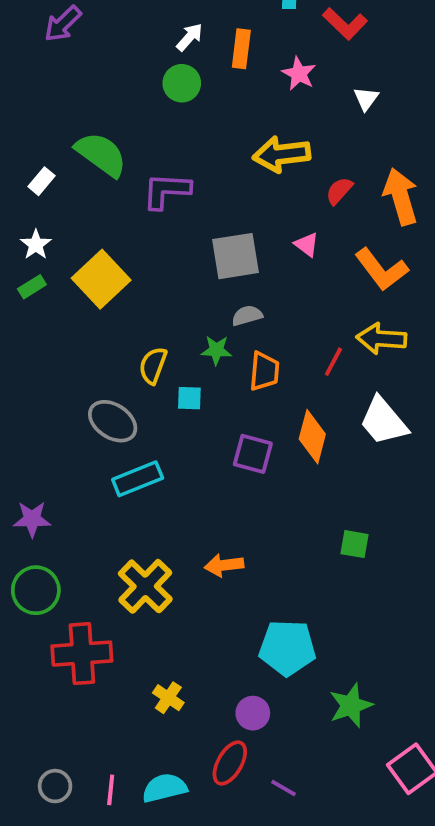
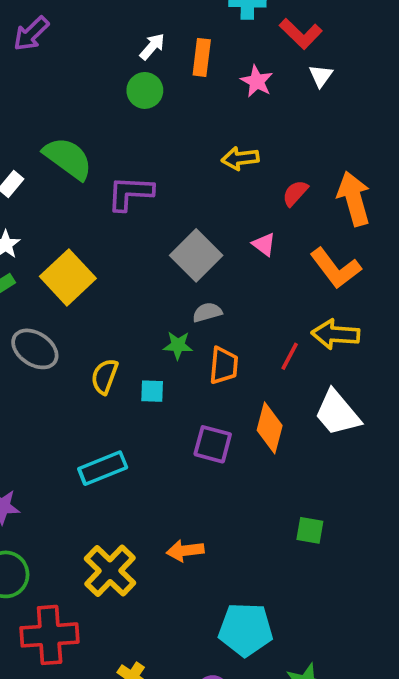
white triangle: (366, 99) -> (321, 76), moved
yellow arrow: (282, 154) -> (240, 158), size x0.7
gray square: (236, 256) -> (196, 255), turned -36
yellow semicircle: (153, 366) -> (105, 376), moved
gray ellipse: (113, 421) -> (35, 349), moved

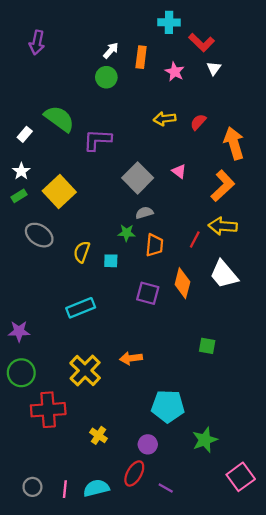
purple arrow: (31, 34) -> (37, 43), turned -35
red semicircle: (295, 193) -> (198, 122), moved
orange L-shape: (336, 268) -> (223, 186), turned -96

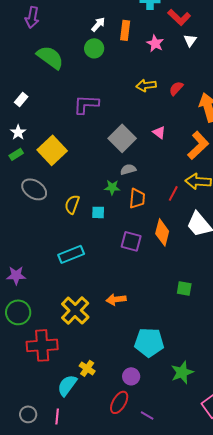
green semicircle: (59, 119) -> (50, 57), moved
cyan semicircle: (96, 488) -> (67, 385), moved, turned -40

